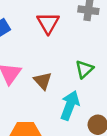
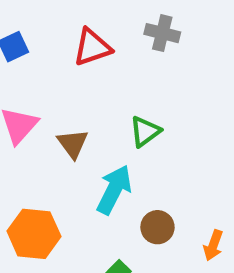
red triangle: (48, 23) -> (92, 47), turned 35

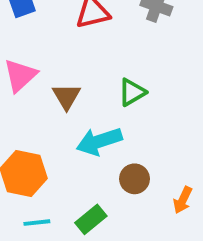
cyan arrow: (114, 190) -> (99, 141), turned -141

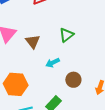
cyan arrow: (99, 141) -> (53, 63), size x0.6

